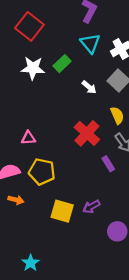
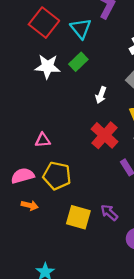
cyan triangle: (90, 43) -> (81, 28), moved
white arrow: (89, 87) -> (101, 95), moved, turned 70
purple arrow: (91, 207) -> (109, 213), turned 72

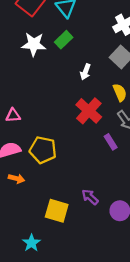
pink triangle: (43, 140) -> (13, 115), moved
purple arrow: (109, 213) -> (90, 197), moved
yellow square: (78, 217) -> (57, 211), moved

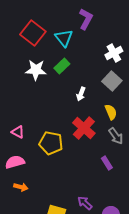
pink triangle: (13, 115) -> (18, 132), turned 32
purple rectangle: (111, 142) -> (107, 163), moved
yellow pentagon: (43, 150) -> (51, 143), moved

